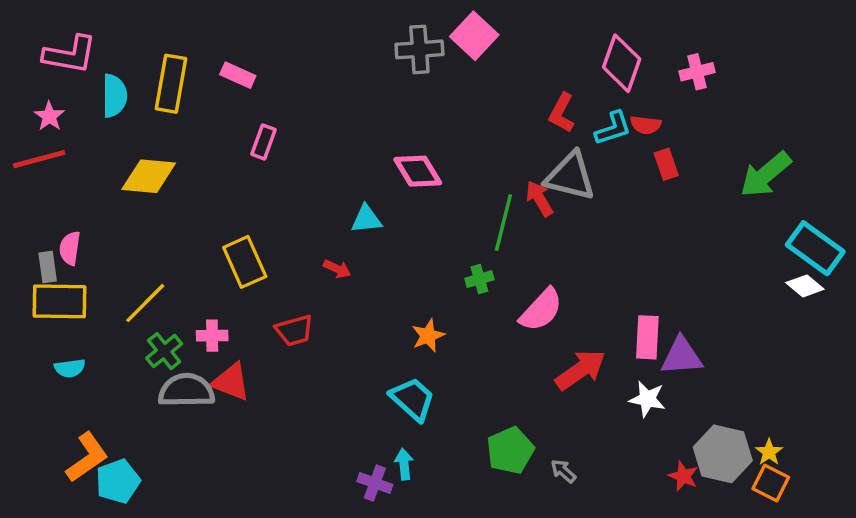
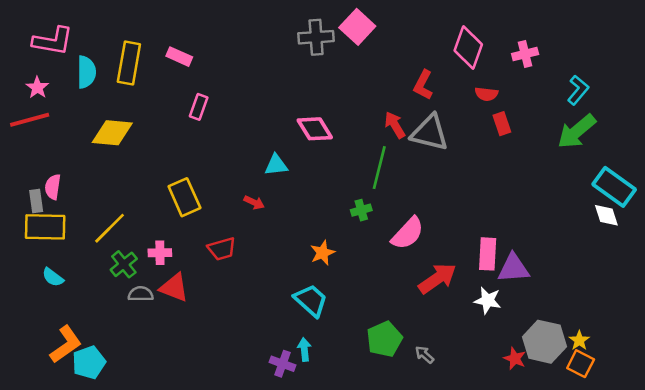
cyan L-shape: (613, 128) -> (578, 90), moved, turned -32
red arrow: (539, 199) -> (395, 125), moved
white diamond: (805, 286) -> (606, 215), turned 32
cyan semicircle: (70, 368) -> (53, 277), turned 45
gray semicircle: (186, 390) -> (141, 294), size x0.6

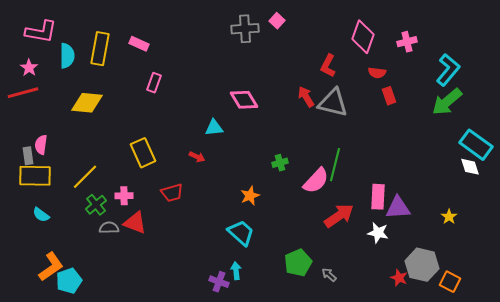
pink square: (357, 27) -> (277, 21), size x0.6
cyan L-shape: (578, 90) -> (448, 70), size x1.4
green line: (379, 168) -> (335, 165), moved
yellow star: (579, 340) -> (449, 217), moved

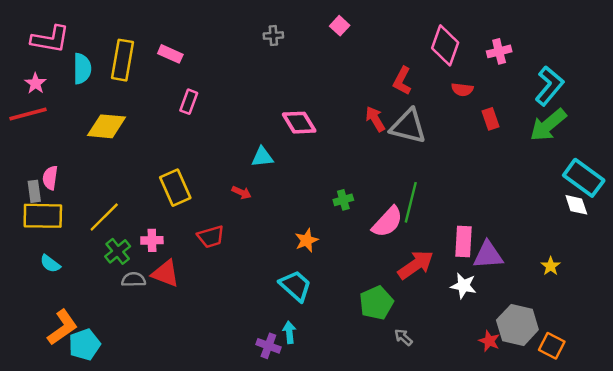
gray cross: (245, 29) -> (273, 36), moved, size x0.6
red rectangle: (389, 96) -> (490, 119), moved
green pentagon: (298, 263) -> (376, 303), moved

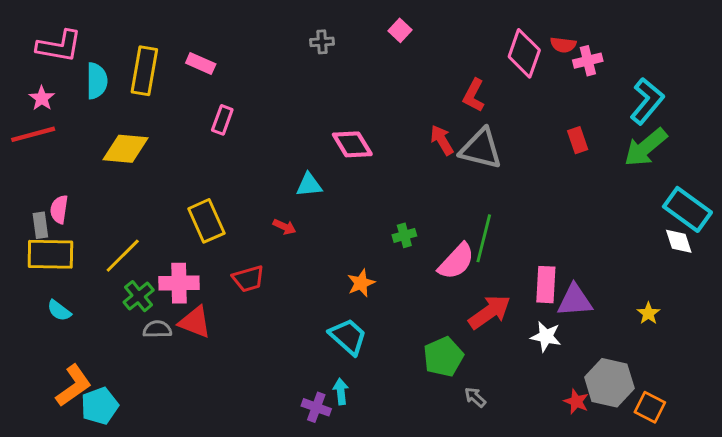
red semicircle: (462, 89) -> (563, 45), moved
pink cross: (152, 240) -> (179, 283), size x1.5

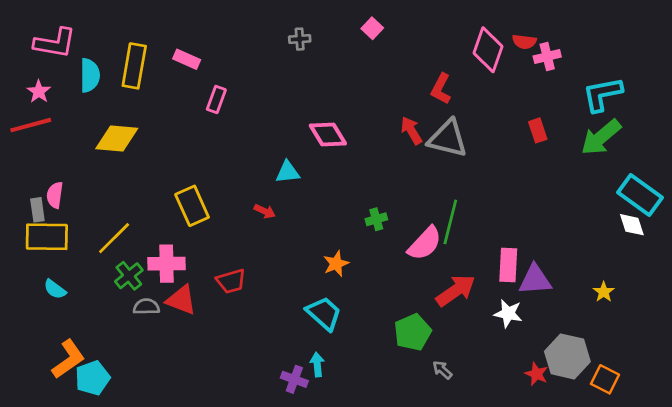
cyan L-shape: (647, 101) -> (602, 94), turned -141
pink rectangle: (222, 120) -> (216, 100), moved
red trapezoid: (248, 279) -> (231, 281), moved

